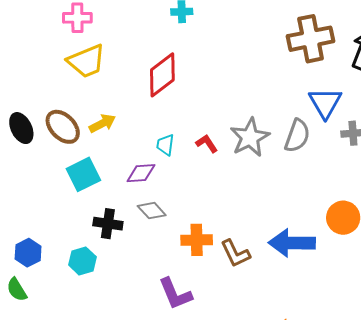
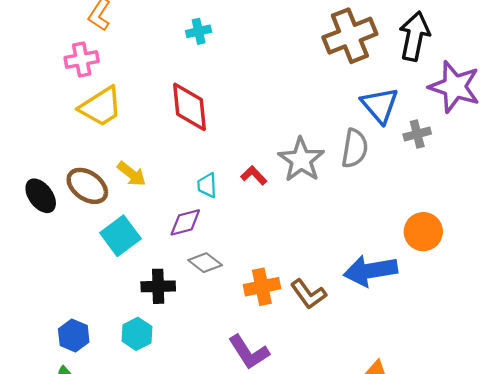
red diamond: (162, 75) -> (190, 107), turned -48
yellow arrow: (102, 123) -> (131, 174), turned 76

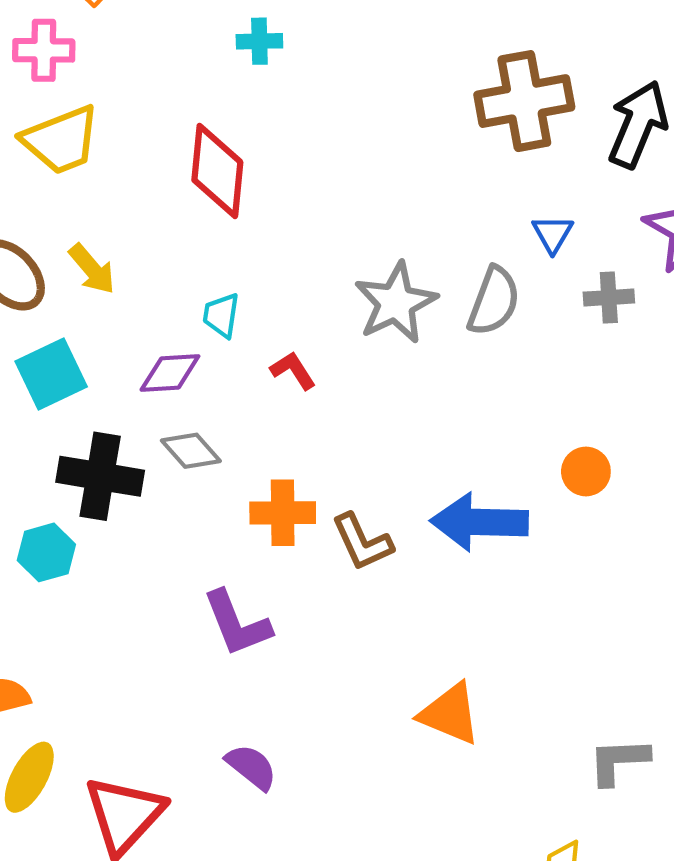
blue triangle: (380, 105) -> (553, 234), size x0.6
red L-shape: (254, 175) -> (293, 370), moved
orange circle: (423, 232) -> (586, 471), size x0.7
black cross: (158, 286) -> (100, 476), size x1.4

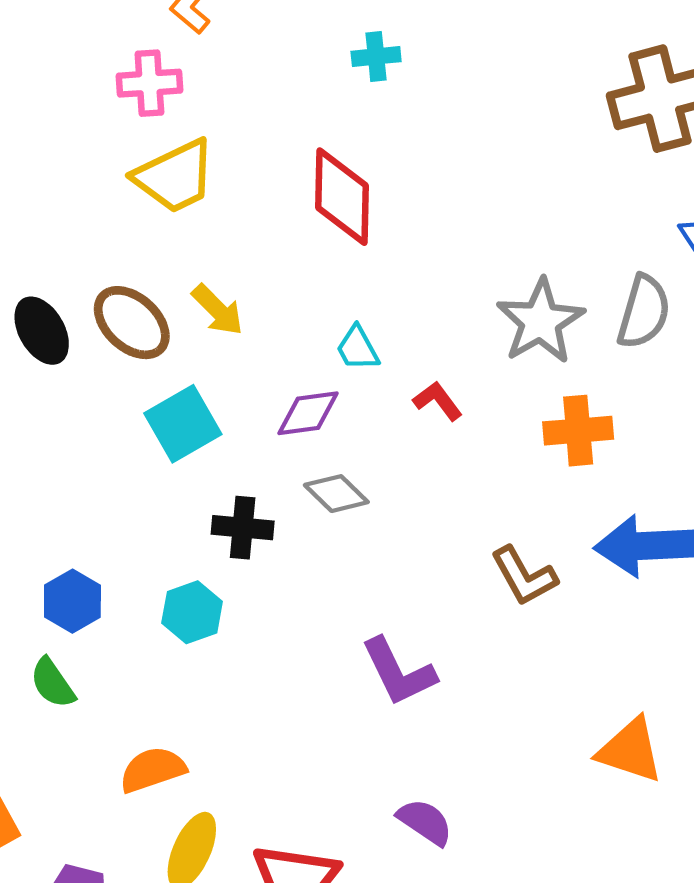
cyan trapezoid: (221, 315) -> (358, 348), turned -33
black cross: (100, 476) -> (243, 528), size x0.7
orange cross: (283, 513) -> (578, 431), moved

